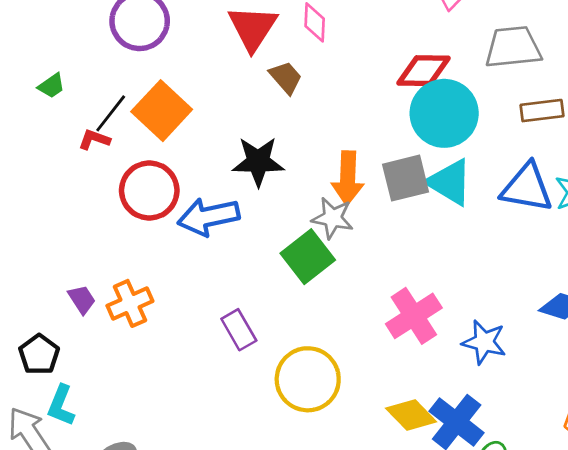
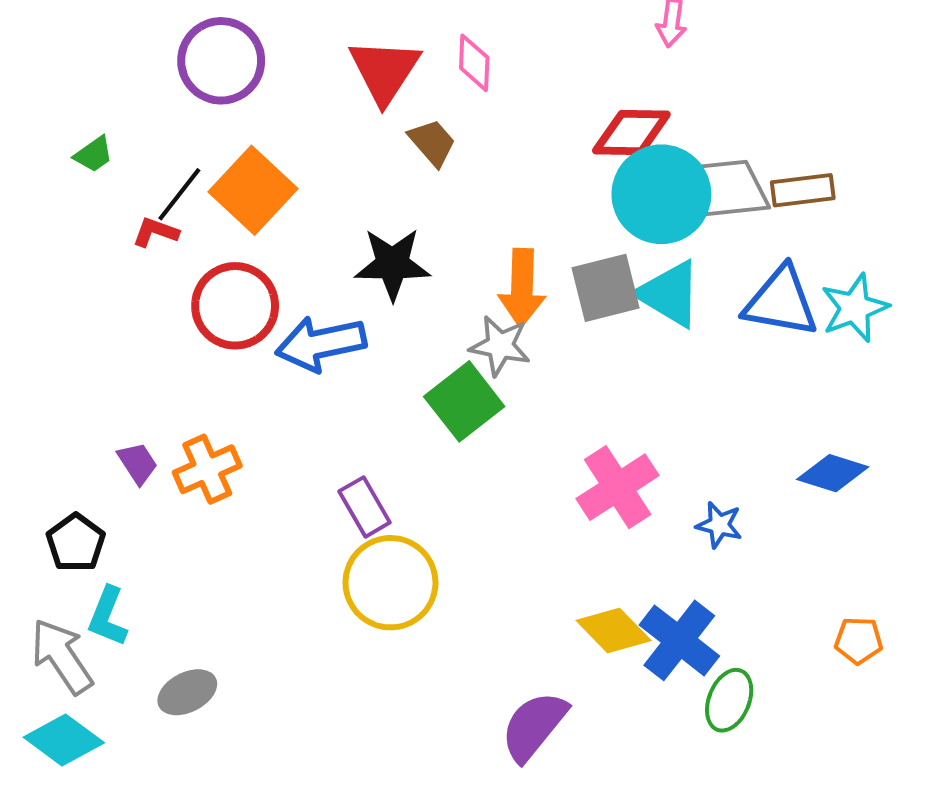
gray trapezoid: (513, 47) -> (727, 190), moved
blue star: (484, 342) -> (719, 525), size x0.7
yellow circle: (308, 379) -> (390, 583), moved

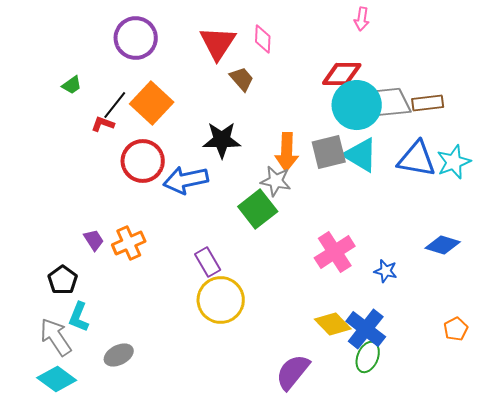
orange pentagon: (859, 640) -> (456, 329), turned -30
green ellipse: (729, 700) -> (368, 357), moved

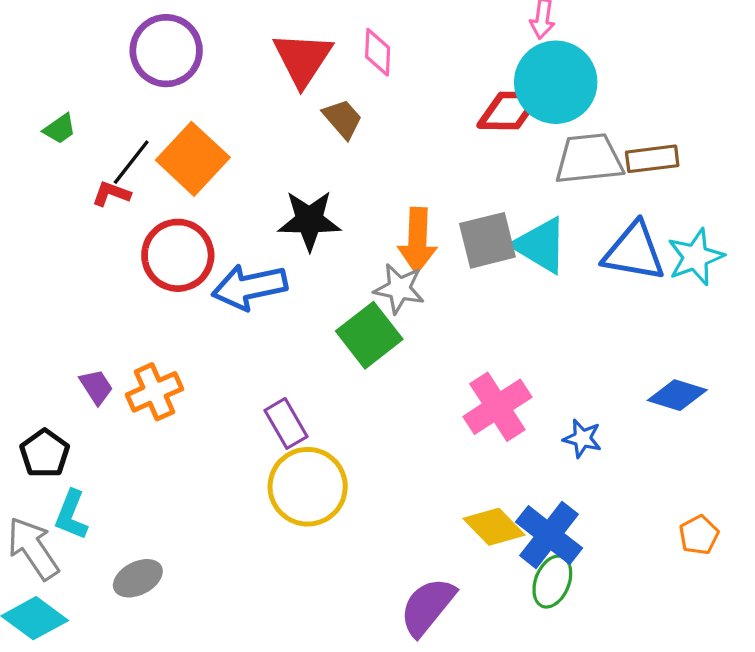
cyan circle: (357, 105) -> (556, 82), moved

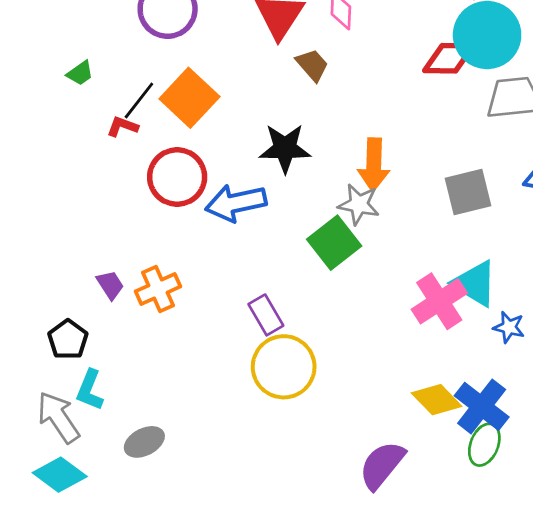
gray square: (487, 240) -> (468, 192), moved
cyan triangle: (541, 245) -> (475, 284), moved

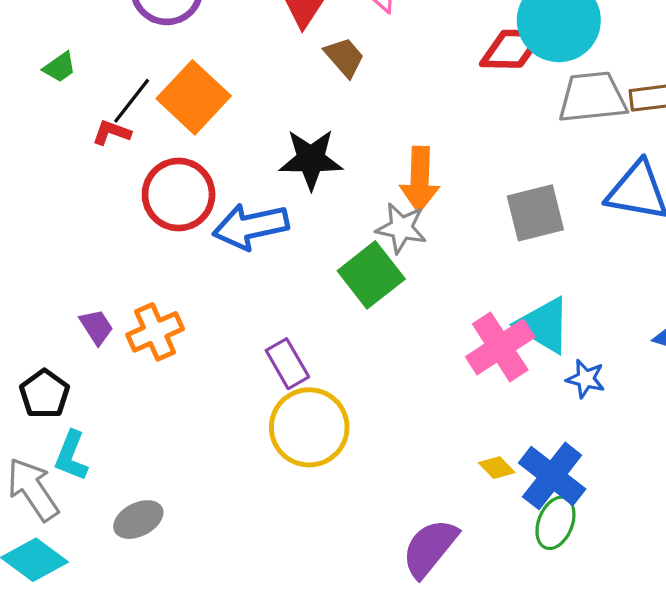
yellow diamond: (437, 400) -> (497, 468), size x0.6

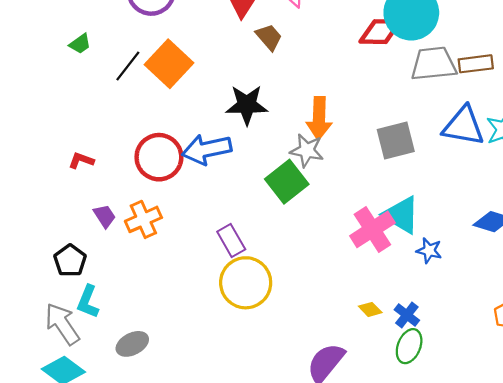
red L-shape: (112, 133) -> (81, 160), moved
red circle: (179, 194) -> (159, 157), moved
blue cross: (552, 476) -> (407, 315), size x0.6

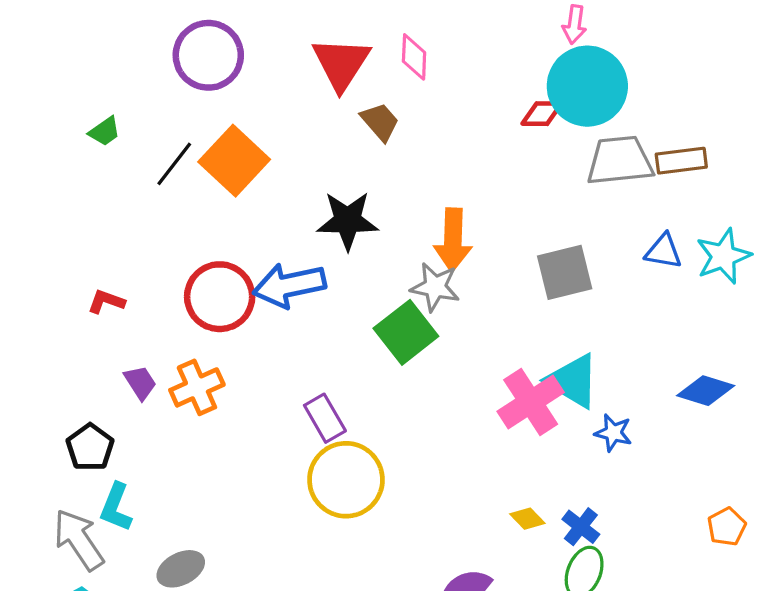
red diamond: (380, 32) -> (542, 114), size x0.7
blue triangle: (464, 126) -> (663, 251), size x0.6

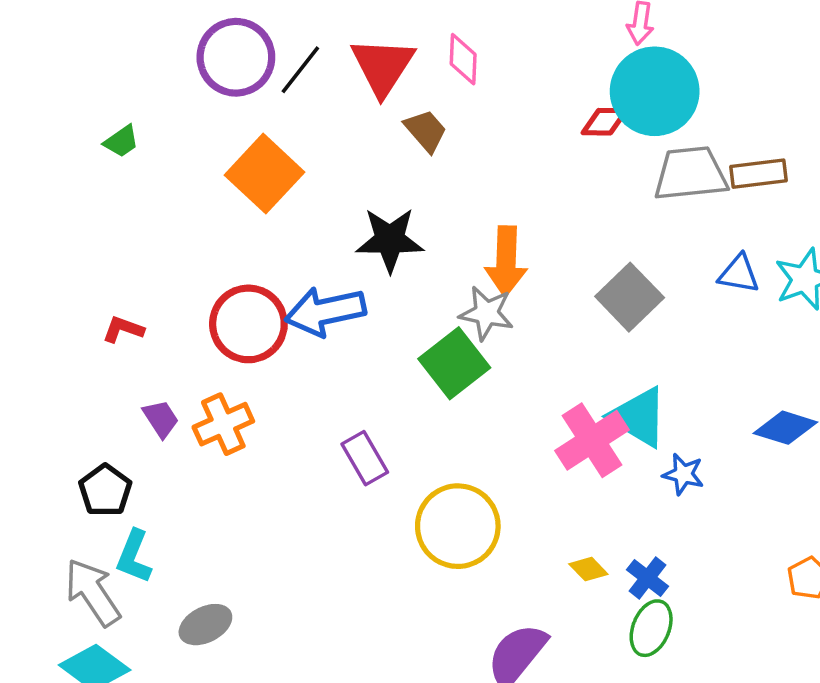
black line: (174, 164) -> (300, 70), moved
gray square: (565, 272) -> (630, 297), turned -30
yellow circle: (346, 480) -> (458, 526), moved

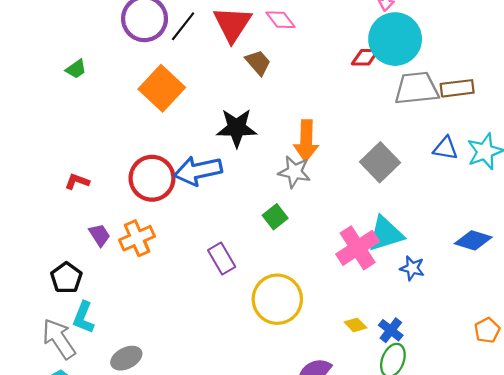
pink diamond: (463, 59) -> (281, 20), turned -40
green square: (454, 363) -> (275, 217), moved, size x0.6
cyan triangle: (639, 417) -> (385, 234), turned -48

